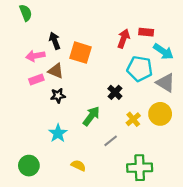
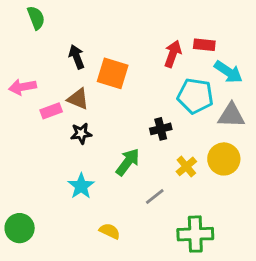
pink arrow: (35, 56) -> (23, 87), moved
gray triangle: (165, 83) -> (231, 115), turned -30
black cross: (115, 92) -> (161, 129), turned 32
green circle: (29, 166) -> (20, 228), moved

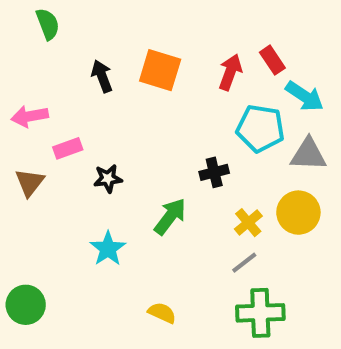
red rectangle: (204, 45) -> (272, 60), turned 50
orange square: (113, 73) -> (160, 70), moved
brown triangle: (78, 99) -> (30, 182), moved, turned 45
gray line: (155, 197) -> (244, 263), moved
yellow semicircle: (110, 231) -> (162, 313), moved

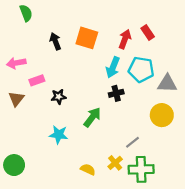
cyan arrow: (304, 96) -> (113, 67), moved, turned 78
yellow cross: (248, 223) -> (115, 163), moved
cyan star: (108, 249) -> (59, 135), turned -30

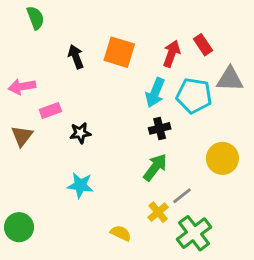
gray triangle: (167, 84) -> (230, 79), moved
green arrow: (92, 117) -> (155, 167), moved
yellow cross: (115, 163) -> (158, 212), moved
green cross: (141, 169) -> (194, 233), turned -35

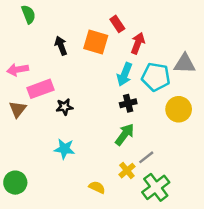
red rectangle: (203, 45) -> (117, 24), moved
pink rectangle: (50, 110) -> (40, 89), size x1.5
yellow circle: (222, 158) -> (179, 109), moved

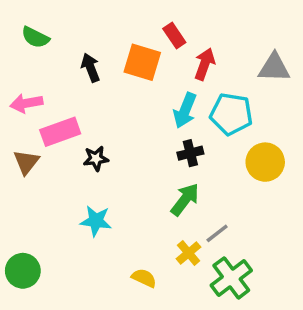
green semicircle: (28, 14) -> (35, 37), moved, turned 138
gray triangle: (185, 64) -> (274, 68), moved

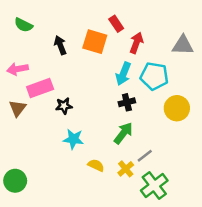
cyan star: (96, 221) -> (73, 139), moved
yellow semicircle: (144, 278) -> (96, 165), moved

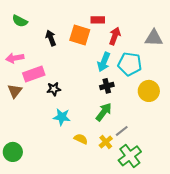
red rectangle: (116, 24) -> (98, 20), turned -56

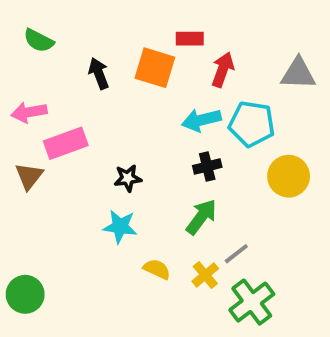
cyan arrow: (104, 62) -> (201, 120), turned 54
black star: (54, 89) -> (128, 178), moved

